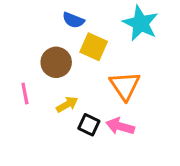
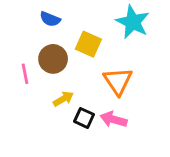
blue semicircle: (73, 20) -> (50, 19), moved
pink line: (25, 94) -> (25, 74), moved

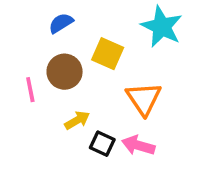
blue semicircle: (50, 19) -> (61, 23), turned 126

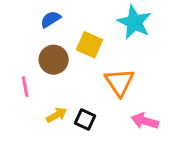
pink line: (30, 90) -> (25, 87), moved
yellow arrow: (77, 120) -> (57, 115), moved
pink arrow: (138, 145) -> (145, 121), moved

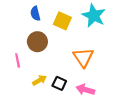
blue semicircle: (51, 19) -> (35, 14), turned -72
yellow square: (89, 45) -> (62, 21), moved
pink arrow: (145, 121) -> (85, 90), moved

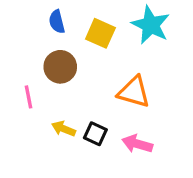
orange triangle: (83, 57) -> (134, 92), turned -40
yellow arrow: (39, 80) -> (64, 129), turned -128

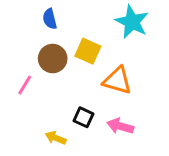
yellow square: (100, 33) -> (88, 51), moved
pink line: (28, 97) -> (25, 85), turned 42
yellow arrow: (64, 129) -> (56, 138), moved

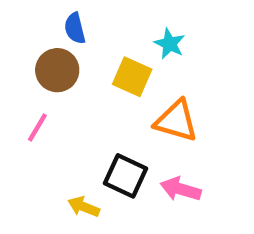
cyan star: (132, 22) -> (170, 44), moved, size x0.6
brown circle: (53, 59) -> (57, 70), moved
black square: (84, 117) -> (126, 176), size x1.4

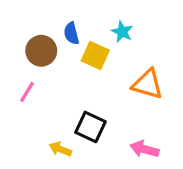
blue semicircle: (75, 28) -> (71, 33), moved
orange triangle: (176, 121) -> (148, 84), moved
pink arrow: (181, 189) -> (144, 149), moved

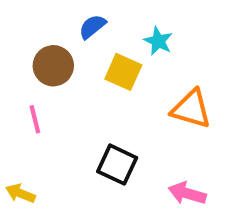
blue semicircle: (71, 33) -> (92, 27), moved, turned 65
pink line: (27, 92) -> (35, 119), turned -45
yellow arrow: (60, 149) -> (20, 193), moved

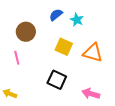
blue semicircle: (92, 27) -> (56, 15), moved
yellow square: (123, 72) -> (64, 47), moved

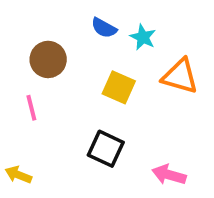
blue semicircle: (56, 15) -> (104, 28), turned -112
orange triangle: (93, 53) -> (180, 76), moved

